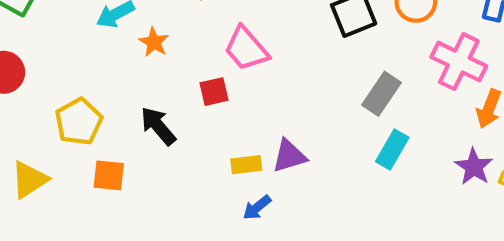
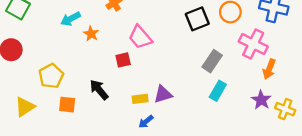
black arrow: (158, 126) -> (99, 90), moved

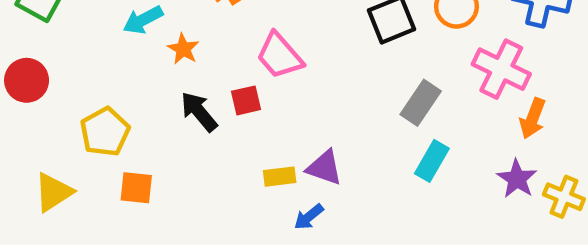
black arrow: (99, 90) -> (199, 112), moved
purple triangle: (163, 94) -> (324, 168), turned 36
blue arrow: (146, 122) -> (309, 217), moved

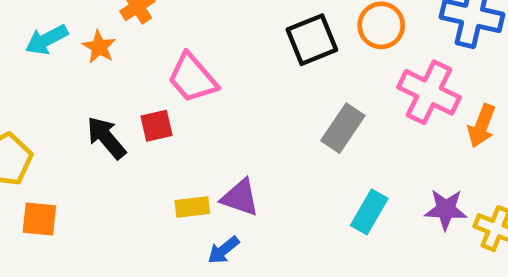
orange star: (183, 49) -> (99, 47), moved
orange arrow: (533, 118) -> (482, 126), moved
cyan rectangle: (432, 161) -> (369, 212), moved
purple star: (517, 179) -> (446, 209), turned -30

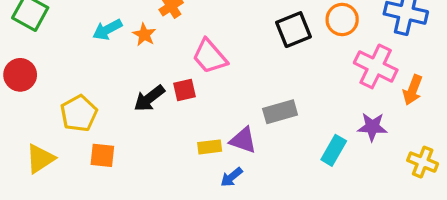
gray rectangle: (343, 128) -> (280, 112), moved, turned 40
black arrow: (106, 138) -> (149, 98), turned -88
purple star: (446, 209) -> (372, 127), moved

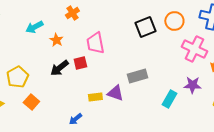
orange star: (144, 35) -> (56, 40), moved
pink trapezoid: (210, 56) -> (95, 43), turned 30
orange square: (102, 155) -> (31, 102), turned 35
blue arrow: (231, 177) -> (75, 119), moved

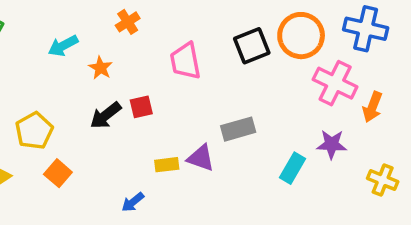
orange circle: (174, 21) -> (301, 36), size x1.4
pink trapezoid: (95, 43) -> (185, 61), moved

